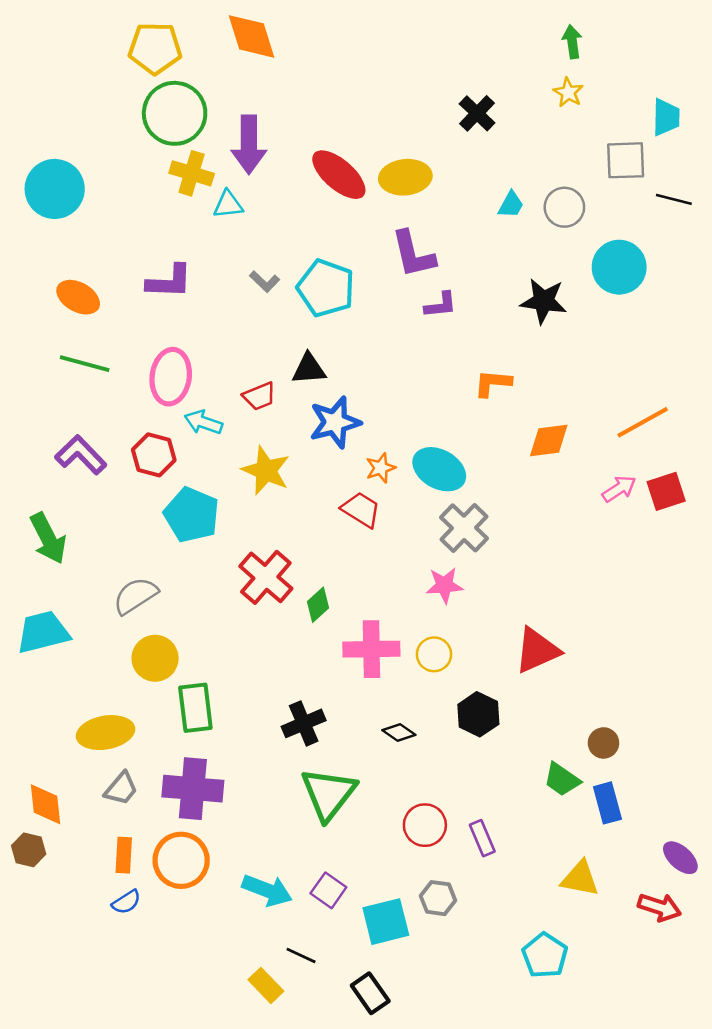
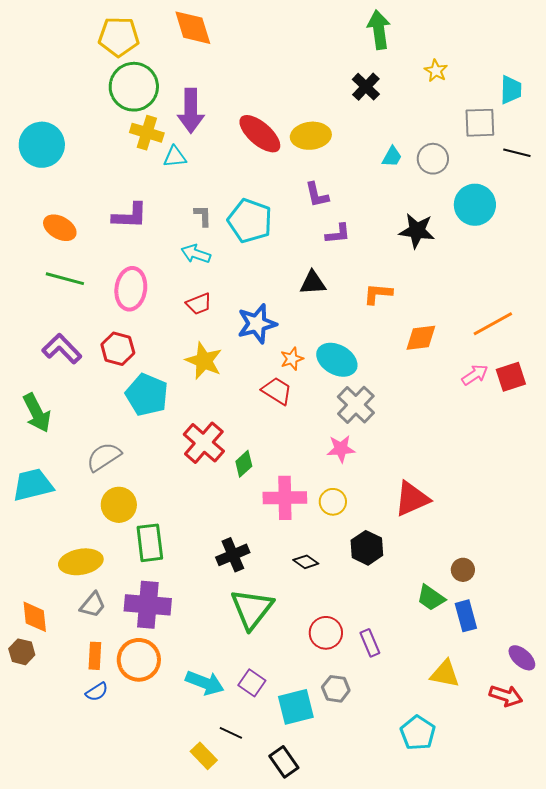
green arrow: (572, 42) -> (379, 30), moved, size x1.5
purple L-shape: (413, 254) -> (317, 195), size x0.7
gray L-shape: (265, 282) -> (203, 216), turned -135
black triangle: (309, 369) -> (313, 283), moved
cyan arrow: (203, 422) -> (196, 254), moved

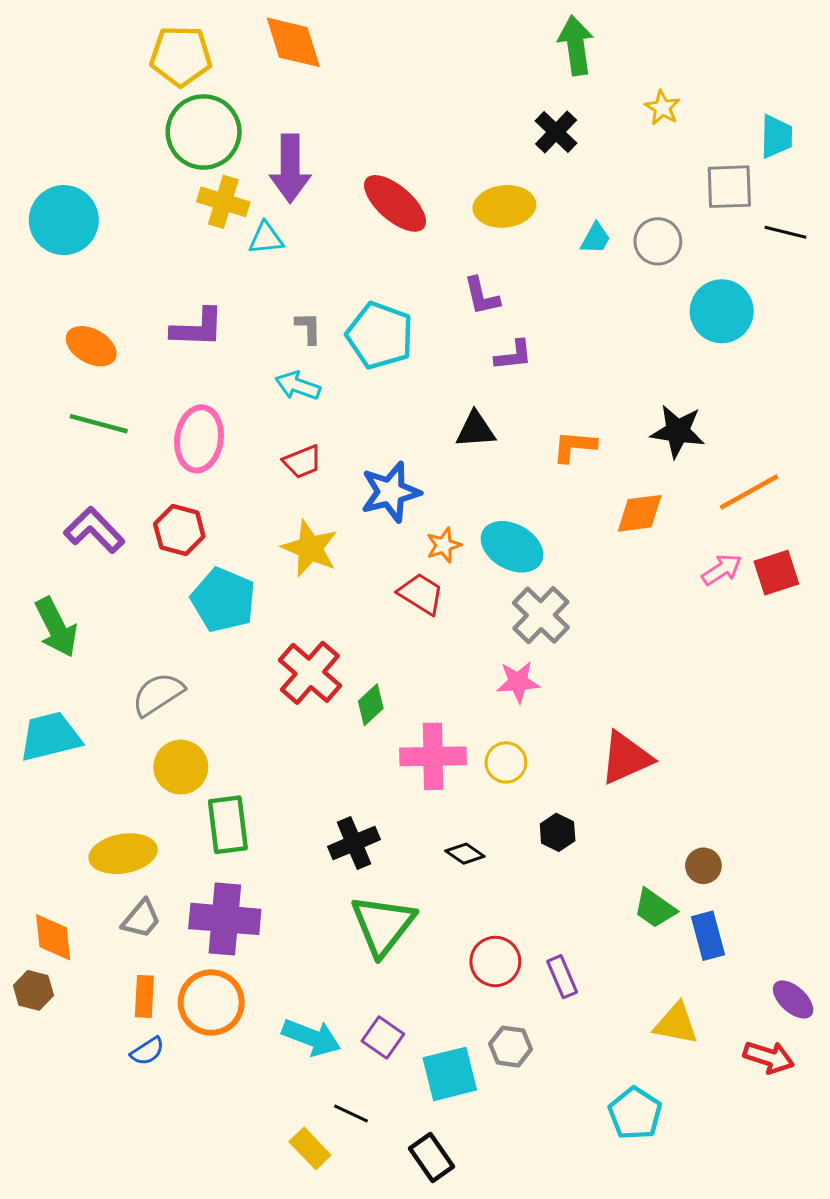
yellow ellipse: (311, 136) -> (504, 206), moved
black star: (417, 231) -> (678, 431), moved
black hexagon: (367, 548) -> (558, 832), size x0.7

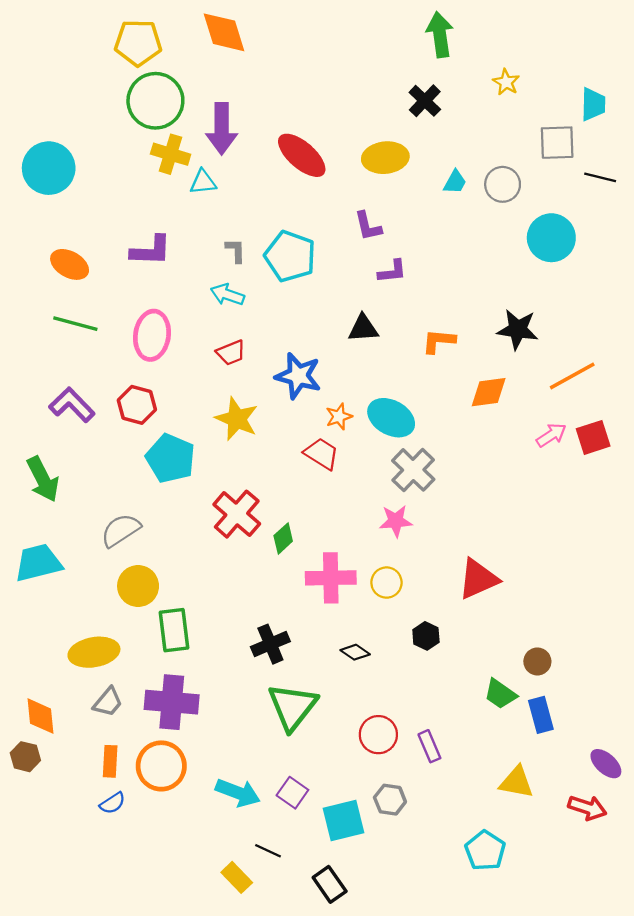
blue star: (390, 492) -> (298, 376), turned 30

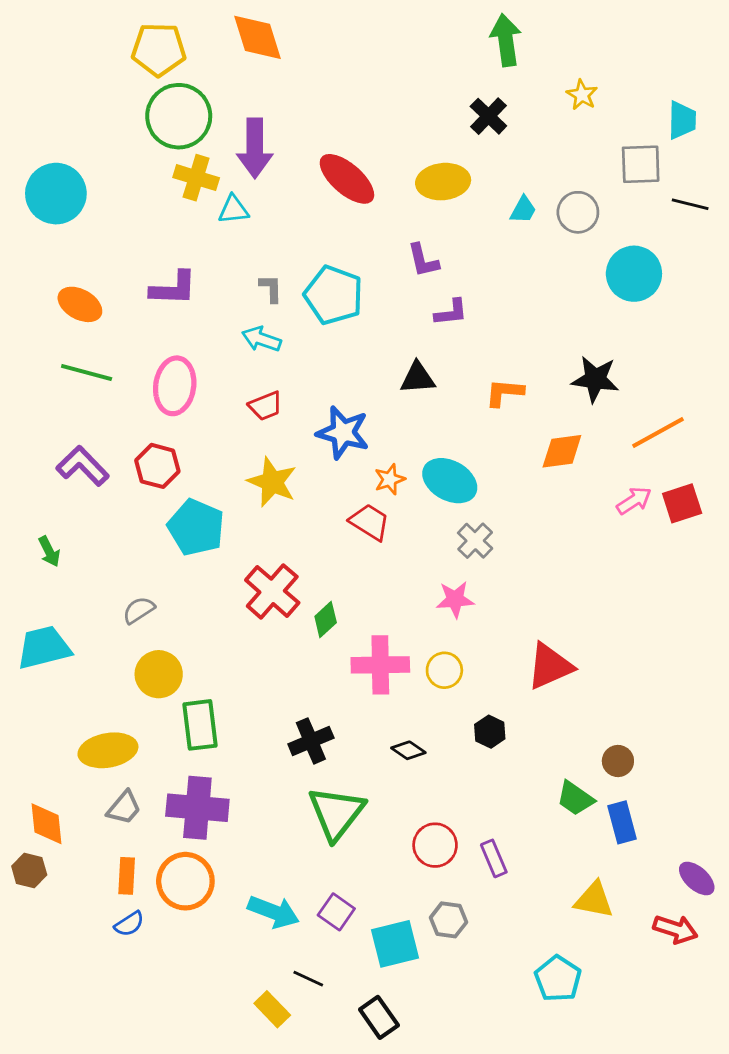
gray cross: (413, 470) -> (475, 541), size x0.7
green arrow: (43, 479) -> (49, 551), size x0.6
gray semicircle: (121, 530) -> (139, 610), size x0.7

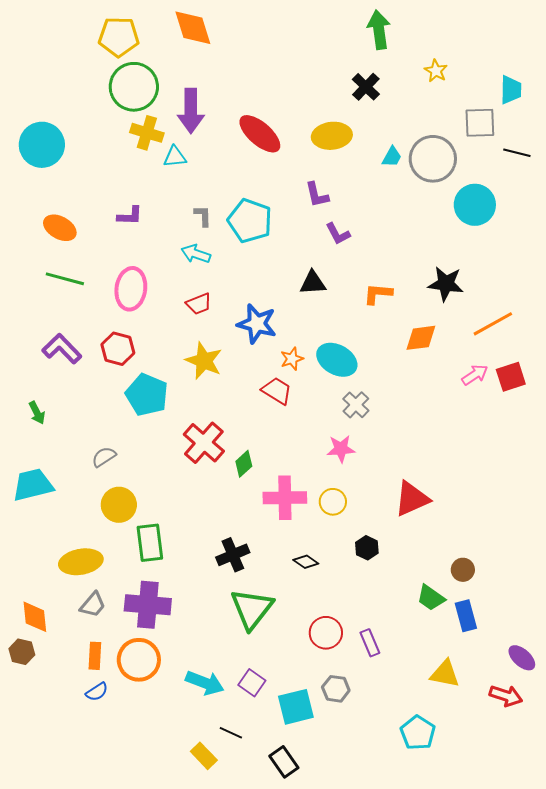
gray circle: (578, 212) -> (433, 159), size x1.5
purple L-shape: (173, 288) -> (130, 216), size x0.7
purple L-shape: (451, 312) -> (338, 234), turned 68

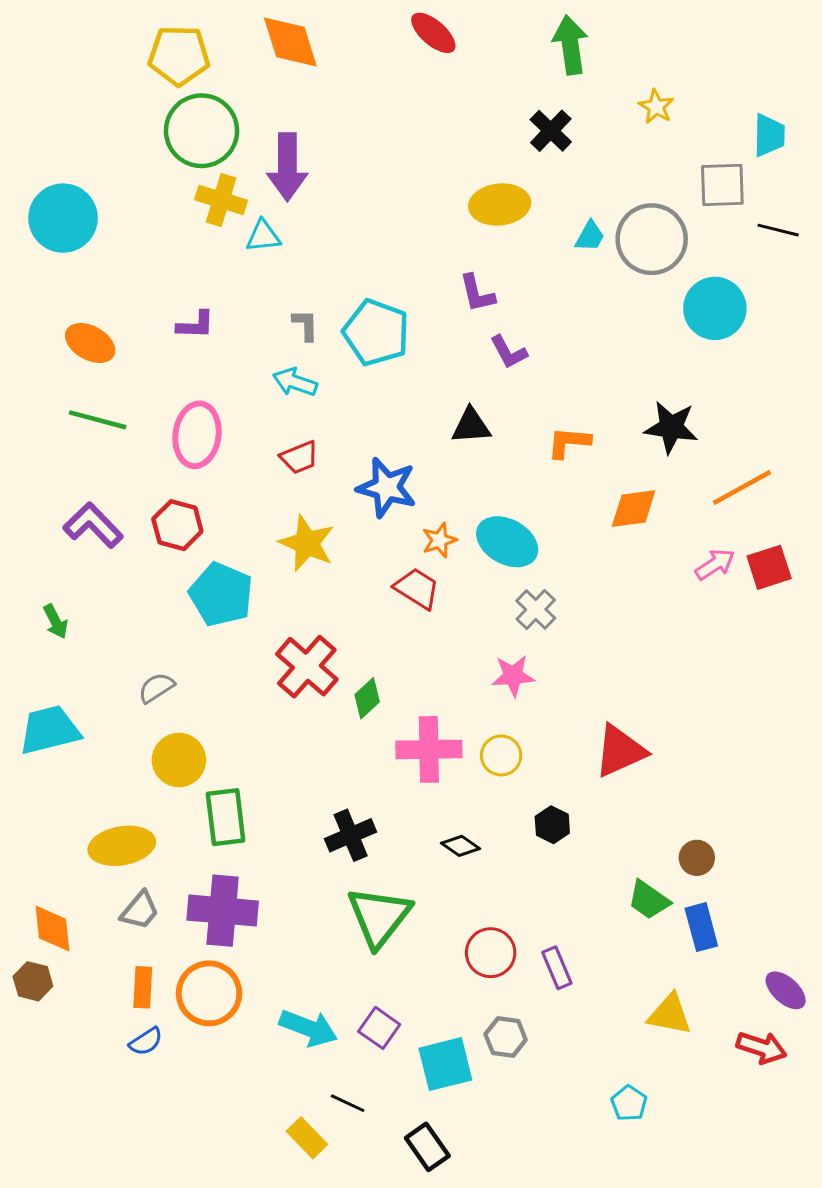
red ellipse: (260, 134) -> (433, 33), moved, size x0.7
cyan pentagon: (418, 733) -> (629, 1103), size x0.7

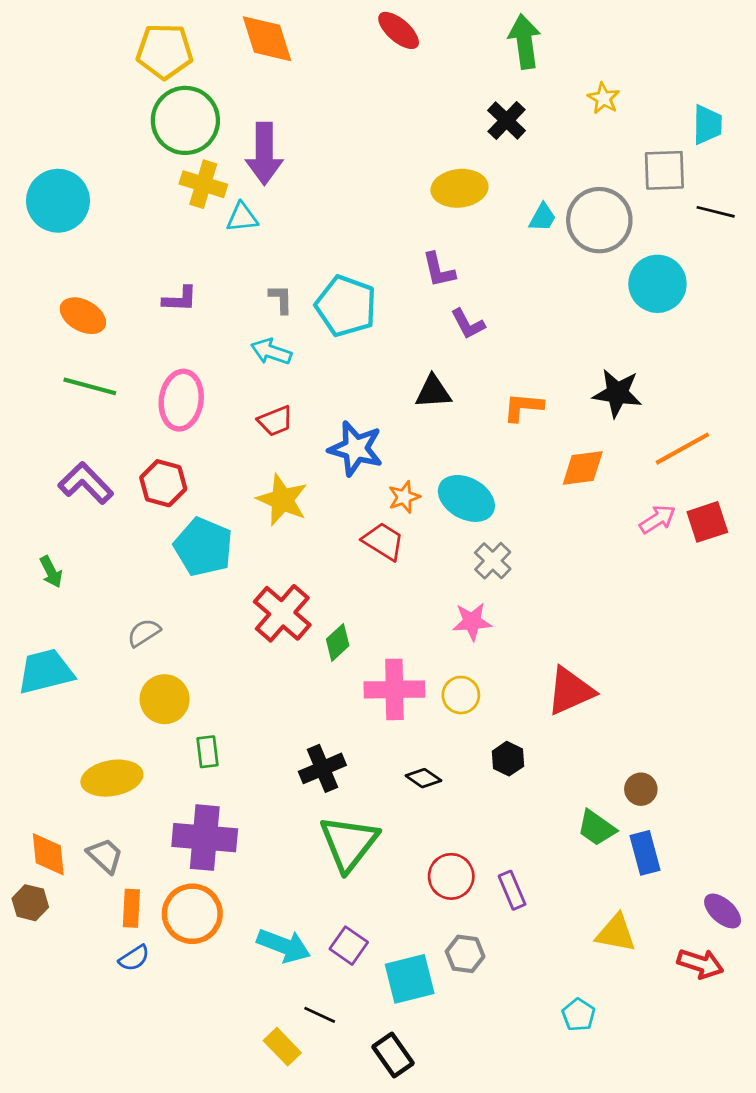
green rectangle: (226, 817) -> (207, 752), size x0.6
gray trapezoid: (140, 911) -> (105, 856), moved, turned -87

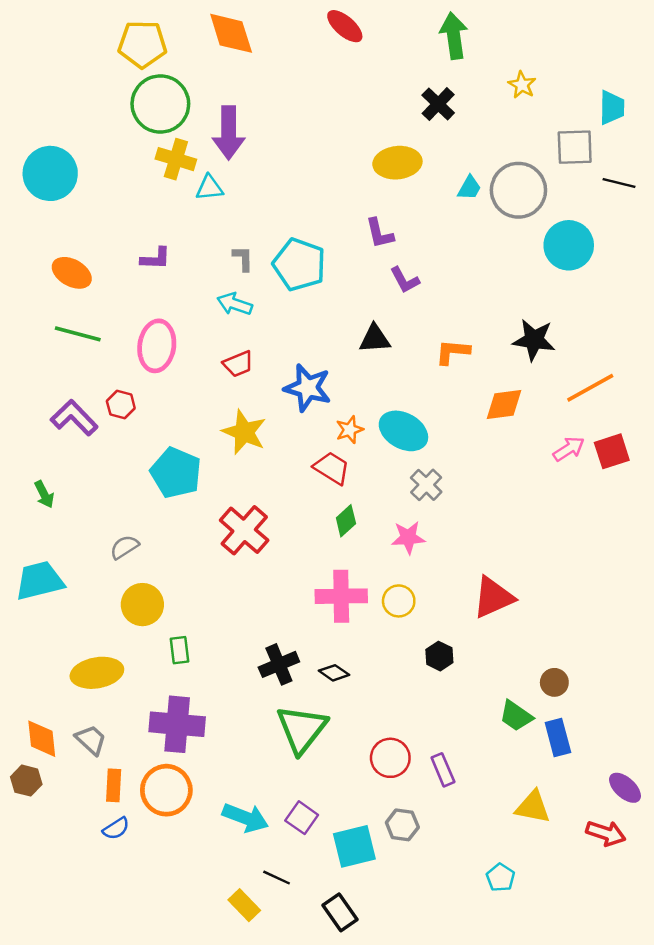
red hexagon: (163, 483) -> (121, 405), moved, size x0.7
green diamond: (338, 642) -> (346, 521), moved
black diamond: (423, 778) -> (334, 673), moved

